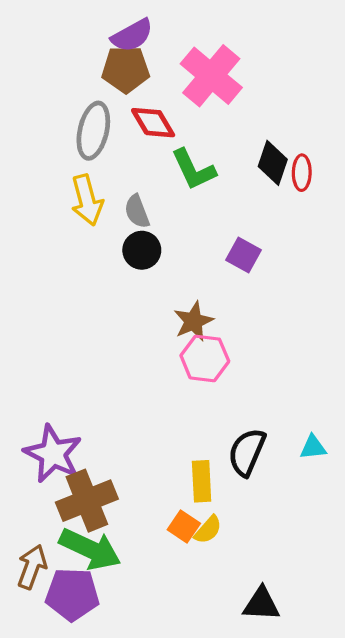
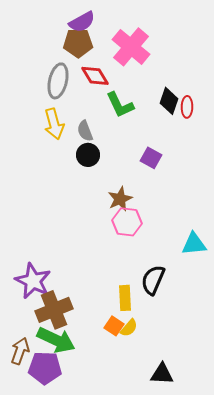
cyan triangle: (313, 447) -> (194, 244), moved, size x1.5

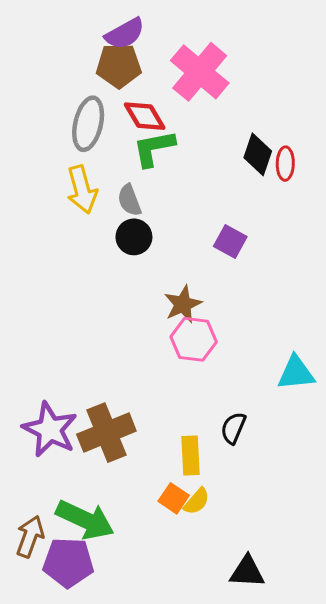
green L-shape: (120, 105) -> (154, 148), moved, turned 104
black semicircle: (153, 280) -> (233, 428), size x0.7
brown cross: (54, 310) -> (106, 433), moved

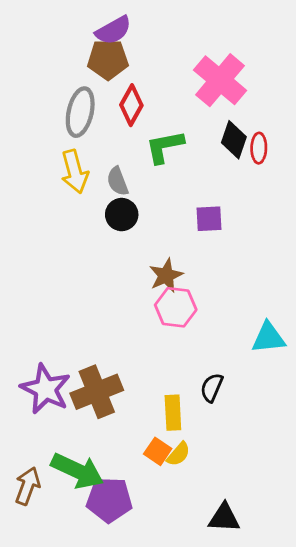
pink cross: (200, 72) -> (220, 80), moved
red diamond: (145, 116) -> (131, 105), turned 60
green L-shape: (154, 148) -> (165, 147), moved
purple square: (230, 242) -> (209, 219), turned -32
purple pentagon: (68, 562) -> (109, 500), moved

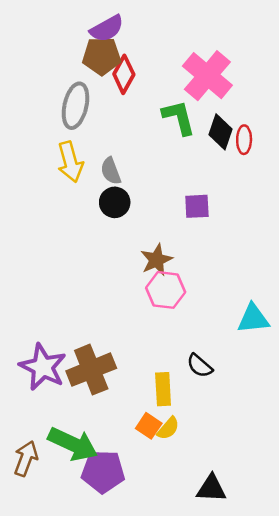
red diamond: (131, 105) -> (124, 74), moved
green L-shape: (165, 147) -> (179, 117), moved, turned 87
black semicircle: (212, 388) -> (200, 366), turned -72

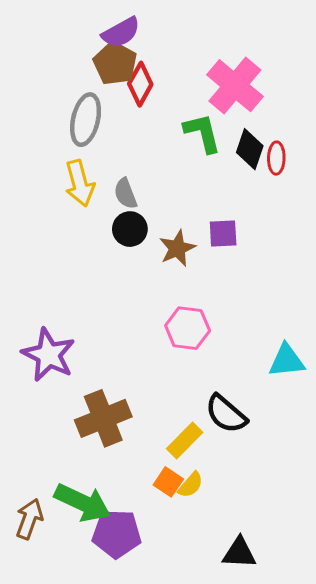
brown pentagon: (102, 56) -> (115, 63), turned 30
brown star: (156, 260) -> (177, 248), moved
black semicircle: (200, 366) -> (226, 414), size x1.4
purple star: (43, 367) -> (49, 355), moved
yellow rectangle: (163, 389) -> (185, 441), turned 48

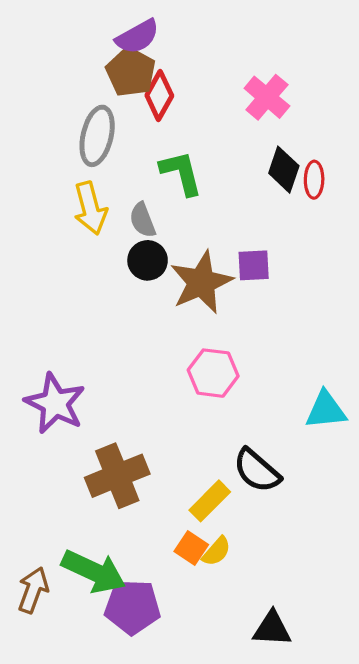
pink cross: (235, 86) -> (267, 97), size x0.7
green L-shape: (202, 133) -> (181, 173), moved
brown star: (177, 248) -> (201, 282), size x1.5

